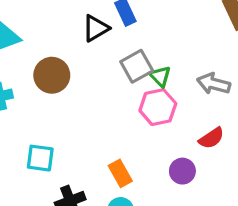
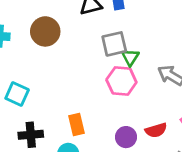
red semicircle: (211, 138) -> (156, 130), moved

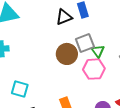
brown circle: (45, 31) -> (67, 54), moved

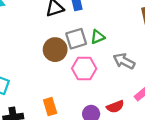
green triangle: (98, 51) -> (98, 37), moved, turned 40

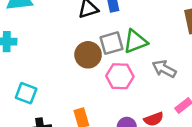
green triangle: (98, 37) -> (135, 41), size x1.5

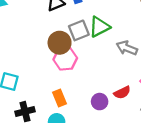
pink hexagon: (120, 76) -> (65, 59), moved

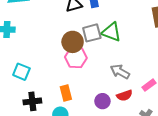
green triangle: (99, 27) -> (111, 32), turned 40
gray arrow: (127, 48) -> (120, 72), moved

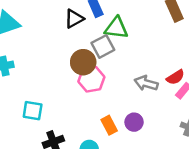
green triangle: (111, 32) -> (116, 28), moved
orange rectangle: (66, 93) -> (109, 125), moved
red semicircle: (124, 95) -> (175, 77), moved

